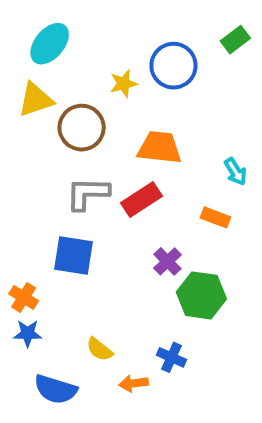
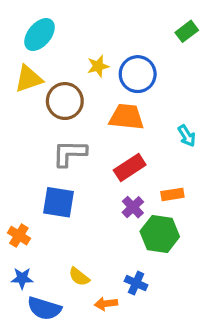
blue circle: (173, 66) -> (138, 74), moved
red rectangle: (142, 200) -> (130, 168), moved
orange rectangle: (215, 217) -> (172, 194), moved, turned -30
blue star: (28, 333) -> (22, 278), moved

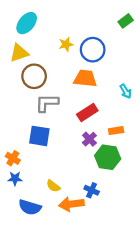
brown circle: (65, 101) -> (34, 76), moved
blue star: (22, 278) -> (15, 179), moved
orange arrow: (106, 304) -> (71, 204), size x1.6

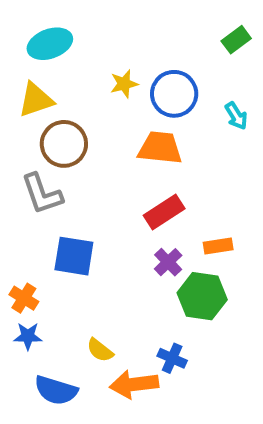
cyan ellipse: (27, 23) -> (50, 44), turned 30
cyan arrow: (126, 91) -> (236, 116), moved
gray L-shape: (47, 103) -> (42, 194), moved, turned -110

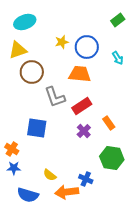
gray L-shape: (42, 194) -> (55, 97), moved
orange rectangle: (218, 246) -> (109, 123), turned 64
green hexagon: (202, 296) -> (112, 158), moved

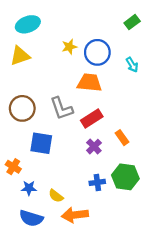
brown circle: (32, 72) -> (22, 108), moved
blue star: (14, 168) -> (29, 188), moved
blue cross: (86, 179) -> (97, 182), moved, turned -32

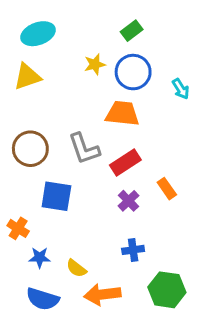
green rectangle: (132, 22) -> (132, 31), moved
green hexagon: (125, 177) -> (167, 290), moved

